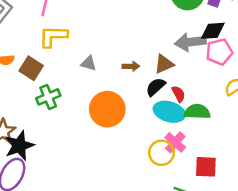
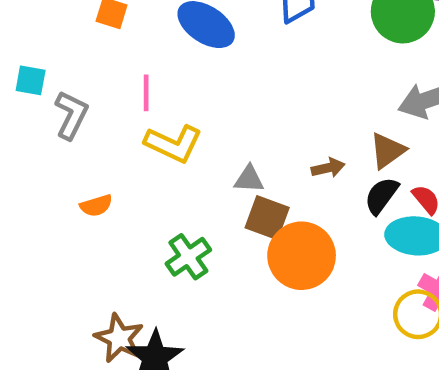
yellow L-shape: (53, 36) -> (173, 144), turned -144
brown square: (31, 68) -> (267, 218), moved

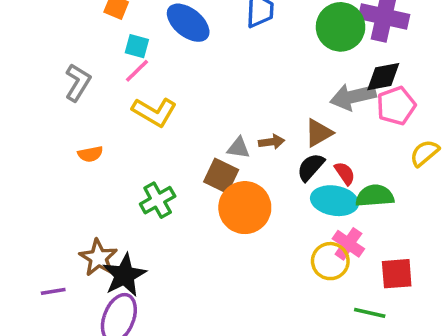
cyan square: (31, 80) -> (137, 46), moved
pink line: (146, 93) -> (137, 71), turned 40
gray triangle: (249, 179) -> (238, 148), moved

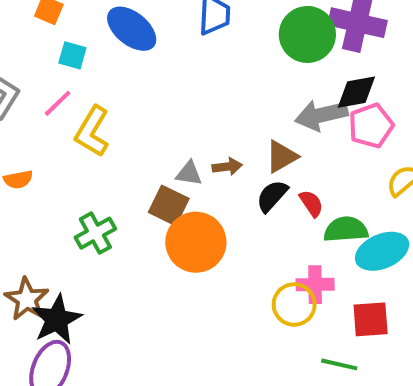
pink line: (137, 71) -> (58, 103), moved
yellow L-shape: (154, 112) -> (92, 131), turned 90
cyan ellipse: (334, 201) -> (382, 251), moved, turned -33
pink cross: (348, 244) -> (315, 285), turned -36

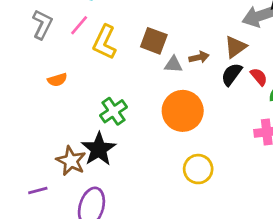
brown square: (169, 205) -> (154, 41), moved
yellow circle: (294, 304) -> (198, 169), moved
black star: (57, 319) -> (99, 149), moved

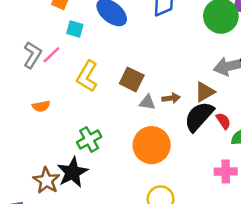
pink line: (79, 25) -> (51, 55), moved
black semicircle: (232, 74) -> (199, 116), size x1.5

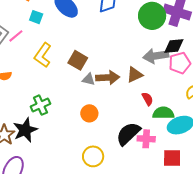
brown arrow: (171, 98) -> (108, 78), size x1.6
black semicircle: (199, 116) -> (128, 134), moved
orange circle: (152, 145) -> (89, 113), size x0.6

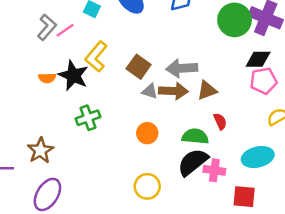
gray arrow: (156, 56) -> (182, 68), moved
green semicircle: (163, 113) -> (195, 136), moved
black star: (25, 130) -> (73, 76), moved, turned -30

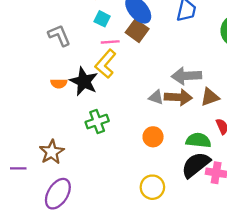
gray L-shape: (47, 27) -> (59, 35), turned -65
pink line: (65, 30) -> (110, 42), moved, turned 30
brown square: (139, 67) -> (137, 31), moved

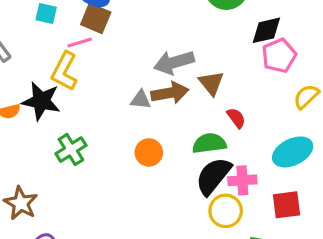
pink line: (110, 42) -> (80, 42), moved
brown triangle: (210, 97) -> (211, 83), turned -36
yellow circle: (152, 187) -> (226, 211), moved

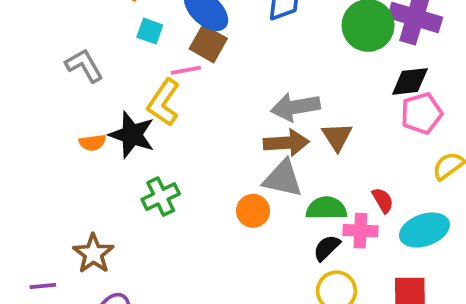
gray triangle: (141, 100) -> (283, 179), moved, size x1.6
red semicircle: (236, 118) -> (383, 200), moved
black semicircle: (213, 176) -> (327, 248), size x0.6
pink cross: (242, 180) -> (360, 231), moved

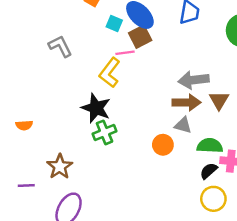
cyan square: (150, 31) -> (114, 23), moved
brown square: (208, 44) -> (140, 37), turned 30
black star: (132, 135) -> (96, 108), moved
orange semicircle: (92, 143) -> (24, 125), moved
gray triangle: (283, 179) -> (183, 125), size x0.7

